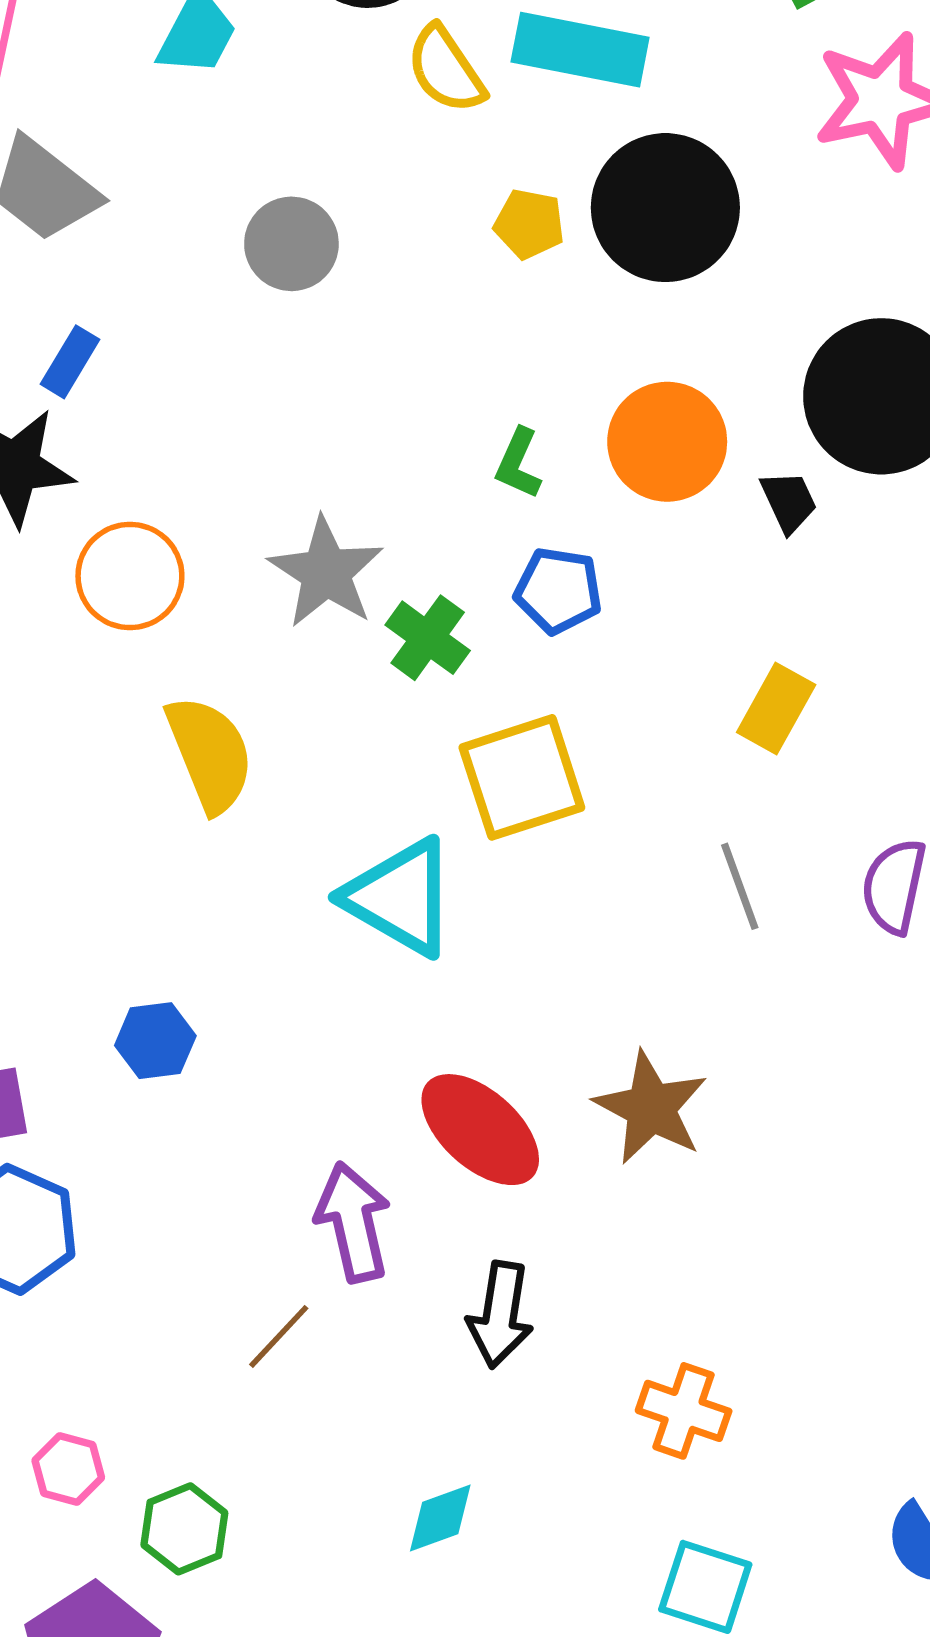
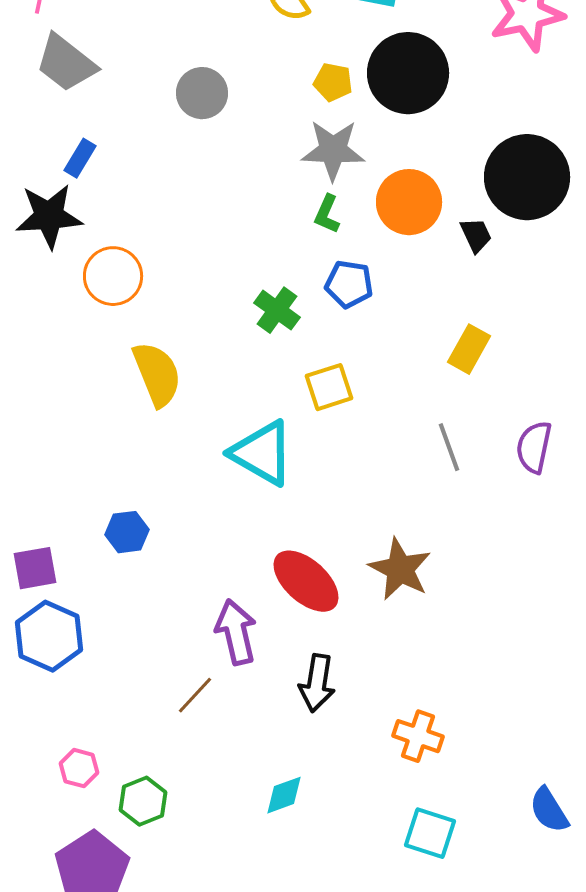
gray star: (326, 572) -> (333, 150), moved, turned -30
yellow square: (522, 777) -> (329, 387), size x0.7

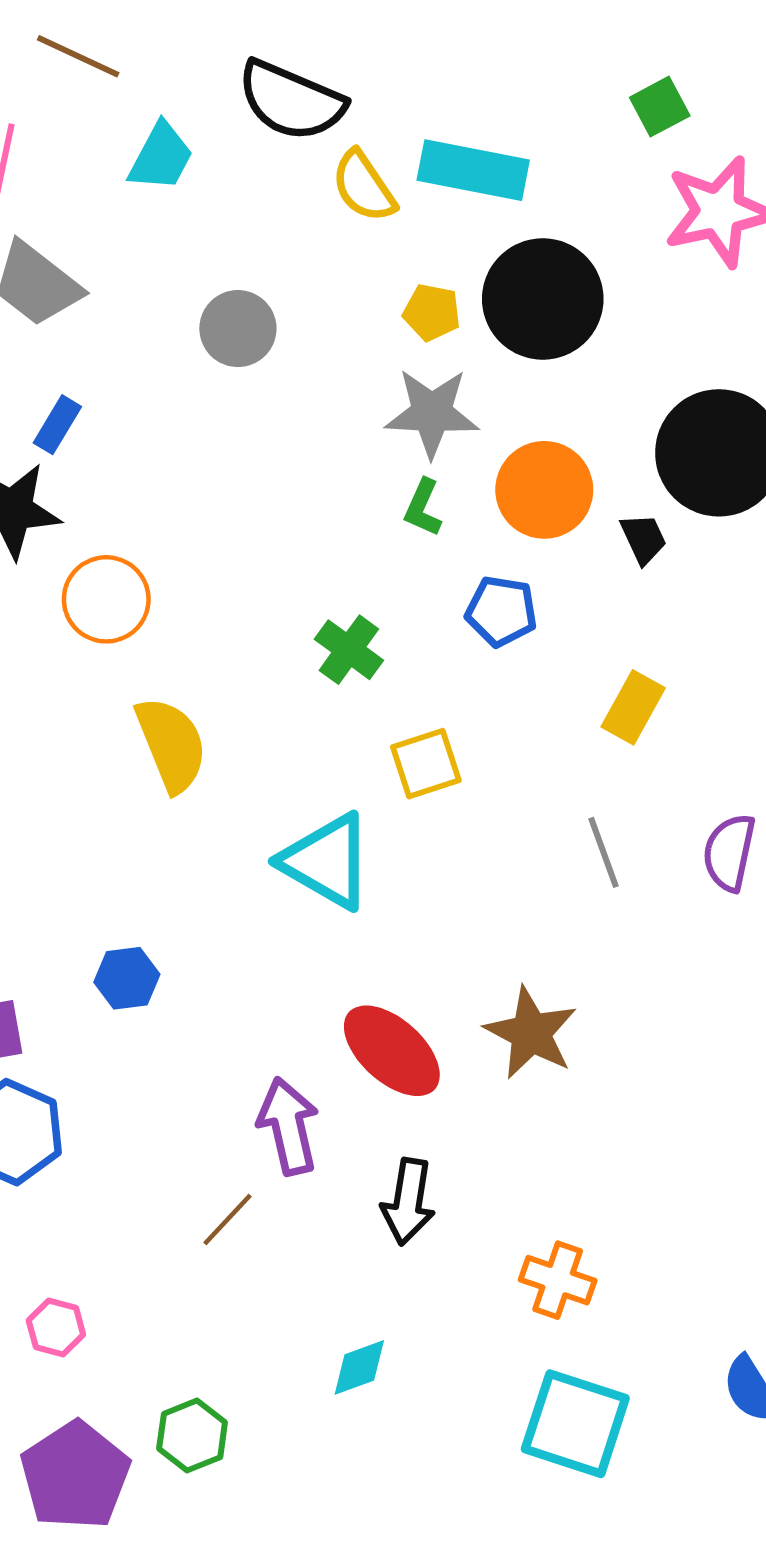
blue pentagon: (349, 284) -> (501, 611), moved
green hexagon: (143, 801) -> (192, 1436), moved
cyan square: (430, 833) -> (575, 1424), size x1.4

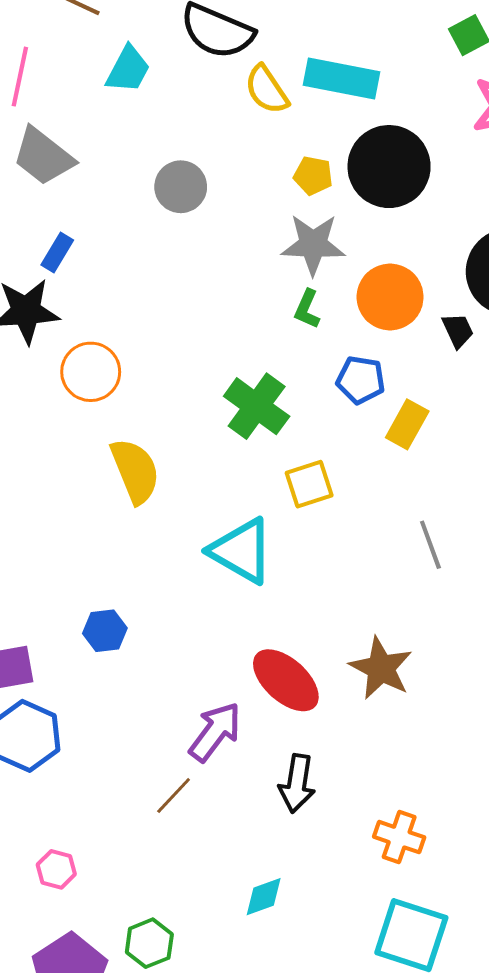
green cross: (349, 650) -> (257, 406), size x1.4
yellow rectangle: (633, 707) -> (407, 424), moved
purple arrow: (288, 1126) -> (215, 732), turned 50

